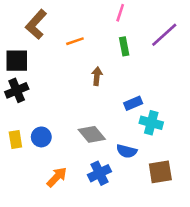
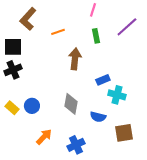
brown arrow: (97, 76) -> (75, 59), size x1.5
gray diamond: (92, 134) -> (71, 104), turned 50
yellow rectangle: (15, 140) -> (12, 108), turned -40
blue cross: (100, 173) -> (76, 145), moved

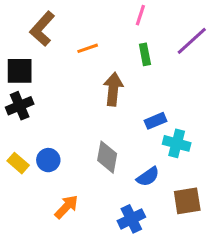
blue semicircle: (98, 117) -> (148, 177), turned -49
blue cross: (76, 145) -> (131, 219), moved

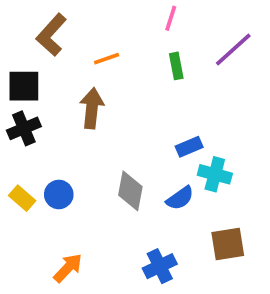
brown arrow: (113, 89) -> (92, 108), moved
blue semicircle: (148, 177) -> (180, 198), moved
orange arrow: (66, 207) -> (68, 268), moved

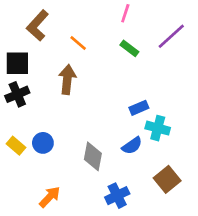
orange line: (107, 59) -> (78, 43), turned 60
green rectangle: (176, 66) -> (129, 48), turned -42
gray diamond: (130, 191) -> (93, 156), moved
brown square: (228, 244) -> (167, 179), turned -30

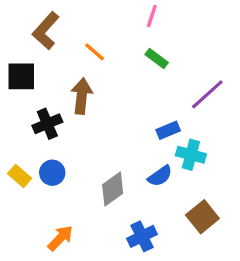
purple line: (171, 36) -> (207, 94), moved
black cross: (17, 94) -> (47, 124), moved
gray diamond: (93, 156) -> (113, 189), turned 44

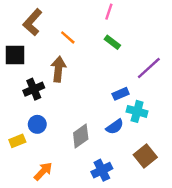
yellow rectangle: (20, 176) -> (17, 141), moved, turned -63

